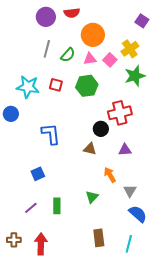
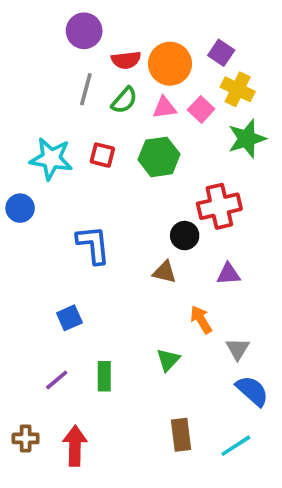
red semicircle: (72, 13) -> (126, 60), moved
purple square: (142, 21) -> (221, 53), moved
yellow cross: (130, 49) -> (238, 89), turned -30
cyan line: (129, 244) -> (236, 446), turned 42

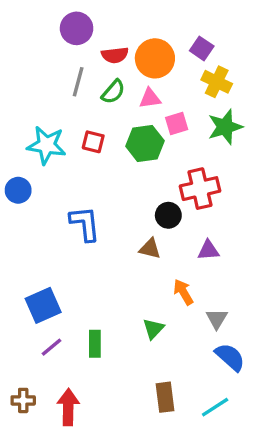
pink square: (201, 109) -> (177, 123), moved, turned 30
blue square: (69, 318) -> (43, 305), moved, size x1.5

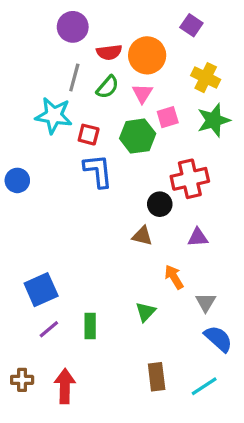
purple square: (202, 48) -> (191, 25), moved
pink triangle: (150, 98) -> (142, 93), turned -50
cyan star: (47, 145) -> (54, 116), moved
blue L-shape: (85, 224) -> (98, 171), moved

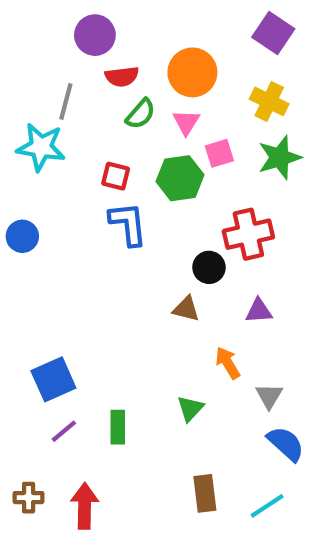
purple square: (191, 25) -> (273, 33), moved, size x1.4
red semicircle: (109, 52) -> (122, 77), moved
gray line: (74, 78) -> (66, 101), moved
cyan star: (54, 116) -> (41, 147), moved

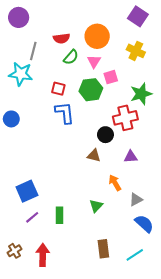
purple circle: (95, 35) -> (19, 17), moved
green star: (280, 157) -> (141, 94), moved
gray triangle: (269, 396) -> (136, 200), turned 32
brown cross: (29, 498) -> (14, 251), turned -32

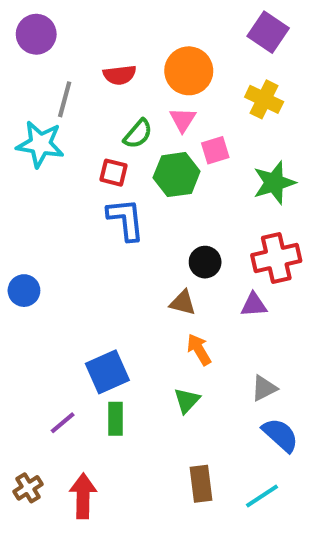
green semicircle: (71, 57) -> (138, 134), moved
red cross: (125, 118) -> (276, 258), moved
blue circle: (11, 119) -> (24, 291), moved
orange arrow: (115, 183) -> (199, 350), moved
blue square: (27, 191) -> (107, 372), moved

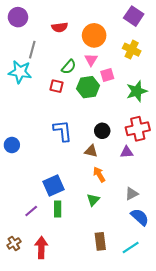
red semicircle: (120, 75) -> (60, 27), moved
blue L-shape: (126, 219) -> (63, 131), moved

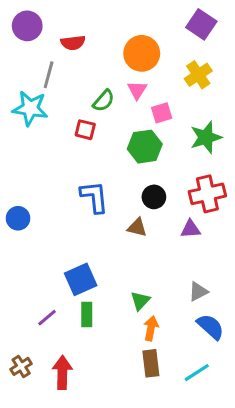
red semicircle: (60, 27) -> (73, 43), moved
yellow cross: (132, 50) -> (198, 75), turned 30
green hexagon: (88, 87) -> (145, 147), moved
orange arrow: (99, 174) -> (151, 328), moved, turned 42

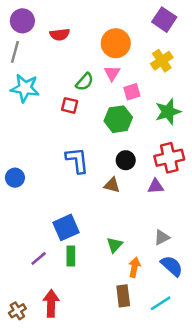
gray line: (49, 75) -> (15, 52), moved
orange arrow: (151, 328) -> (134, 267), moved
brown cross: (21, 366) -> (17, 311), moved

